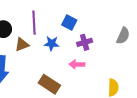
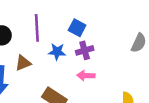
purple cross: (85, 42) -> (85, 50), moved
brown triangle: (22, 45) -> (23, 63), moved

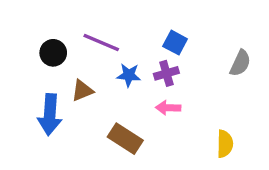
purple line: (37, 28) -> (101, 43), turned -64
blue square: (77, 28) -> (175, 43), moved

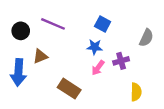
purple cross: (166, 73) -> (121, 61), moved
blue star: (129, 75) -> (94, 47), moved
pink arrow: (168, 108) -> (98, 68), turned -56

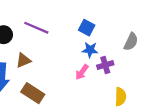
blue star: (94, 47) -> (90, 50), moved
brown rectangle: (69, 89) -> (33, 93), moved

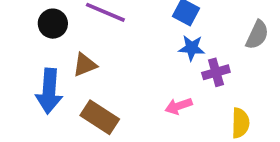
pink arrow: (82, 72) -> (178, 106), moved, turned 35

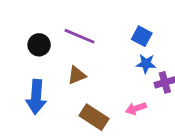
brown triangle: (85, 65) -> (77, 75), moved
brown rectangle: (100, 117) -> (94, 117), moved

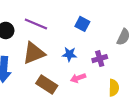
blue star: (146, 64) -> (69, 54), moved
brown triangle: (77, 75) -> (34, 53), size x1.6

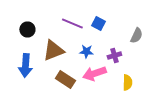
purple line: (36, 24) -> (72, 24), moved
pink arrow: (78, 78) -> (94, 74), size x1.6

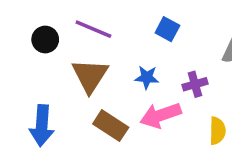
purple line: (72, 24) -> (93, 29), moved
brown triangle: (53, 50) -> (90, 76), turned -35
blue arrow: (25, 66) -> (42, 126), moved

